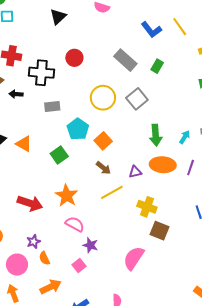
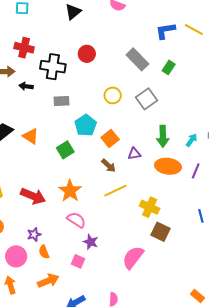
yellow line: (180, 27) -> (194, 29), turned -30
blue L-shape: (151, 30) -> (165, 31), turned 115
yellow circle: (103, 98) -> (113, 95), size x0.7
purple triangle: (135, 172) -> (134, 154), moved
pink square: (79, 266) -> (78, 261), turned -32

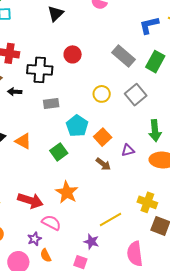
green rectangle: (169, 67) -> (155, 62), size x1.5
yellow line: (115, 191) -> (111, 220), moved
pink semicircle: (76, 220) -> (51, 223), moved
pink semicircle: (133, 257) -> (135, 254), turned -40

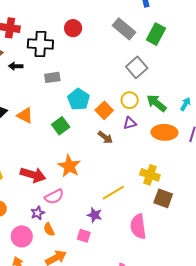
yellow circle: (102, 94) -> (130, 100), moved
green arrow: (155, 131) -> (156, 103), turned 135
pink semicircle: (51, 223) -> (54, 197), turned 126

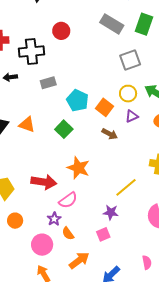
gray square: (137, 67) -> (130, 60), turned 30
pink square: (84, 236) -> (103, 234), turned -32

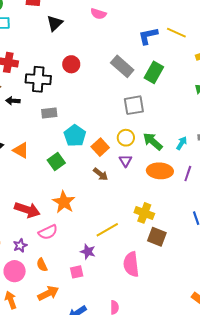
purple triangle: (132, 116) -> (125, 161), turned -48
purple star: (54, 219) -> (20, 245), moved

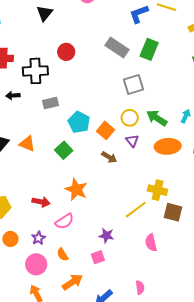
red arrow: (27, 210) -> (41, 202), size x0.7
yellow line: (107, 230) -> (136, 210), moved
pink semicircle: (131, 264) -> (151, 243), size x0.7

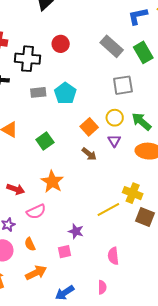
green rectangle: (149, 49) -> (143, 52), turned -60
cyan pentagon: (79, 122) -> (65, 93), moved
pink semicircle: (151, 243) -> (113, 256), moved

